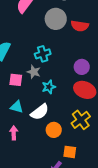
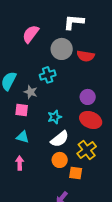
cyan cross: (43, 54) -> (48, 75), moved
gray star: (34, 72) -> (31, 92), moved
white semicircle: (40, 112) -> (60, 139), moved
orange square: (70, 152) -> (76, 173), moved

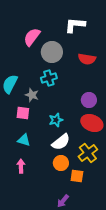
gray circle: (62, 49) -> (52, 52), moved

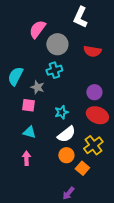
white L-shape: (75, 25) -> (80, 17), turned -70
orange square: (77, 176) -> (82, 168), turned 32

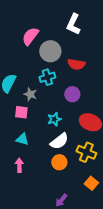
red semicircle: (92, 51) -> (76, 64), moved
purple circle: (94, 92) -> (72, 94), moved
yellow cross: (93, 145) -> (86, 152), turned -30
orange square: (82, 168) -> (91, 183), moved

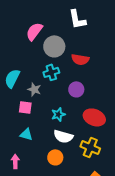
white L-shape: (73, 24) -> (77, 19), turned -35
white semicircle: (59, 141) -> (63, 136), turned 54
orange circle: (59, 162) -> (55, 157), moved
pink arrow: (19, 165) -> (15, 161), moved

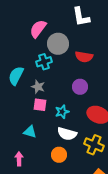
cyan cross: (51, 72) -> (44, 62), moved
pink square: (25, 107) -> (40, 105), moved

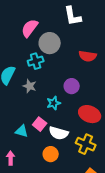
red semicircle: (84, 57) -> (88, 56), moved
pink square: (40, 105) -> (40, 124), moved, turned 32
cyan star: (62, 112) -> (54, 103), moved

